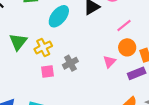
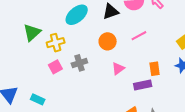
orange circle: (127, 47) -> (108, 41), moved
pink square: (47, 71) -> (55, 67), turned -32

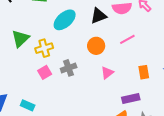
purple rectangle: (143, 85) -> (131, 99), moved

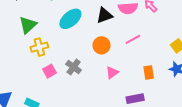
green triangle: (20, 39) -> (28, 25), moved
yellow cross: (44, 48) -> (39, 47), moved
gray cross: (69, 68) -> (74, 67), turned -35

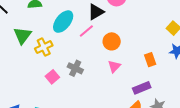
pink line: (133, 39) -> (86, 31), moved
orange circle: (102, 45) -> (112, 41), moved
yellow cross: (39, 47) -> (44, 47), moved

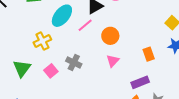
green triangle: (22, 35) -> (22, 68), moved

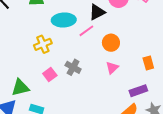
cyan ellipse: (62, 16) -> (64, 20), turned 45
green triangle: (22, 68) -> (20, 88), moved, turned 36

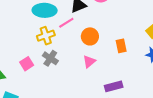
yellow cross: (43, 44) -> (46, 36), moved
orange rectangle: (148, 63) -> (121, 46), moved

